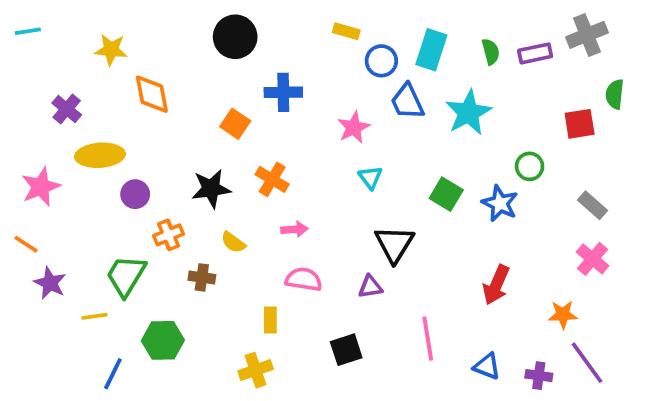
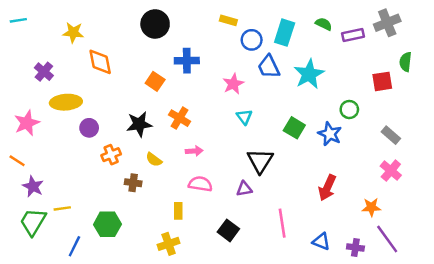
green semicircle: (491, 52) -> (324, 24), moved, turned -49
green trapezoid: (126, 276) -> (33, 222), moved
black square: (346, 350) -> (228, 230), turned -35

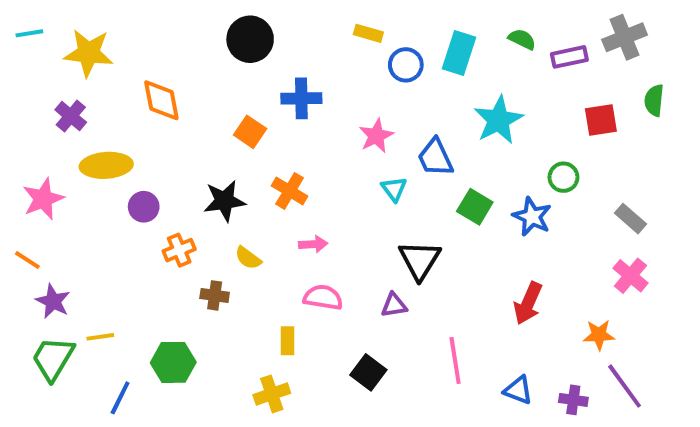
yellow star: (73, 33) -> (88, 53), moved, size x1.4
blue trapezoid: (269, 67) -> (435, 157), moved
red square: (382, 81) -> (601, 120), moved

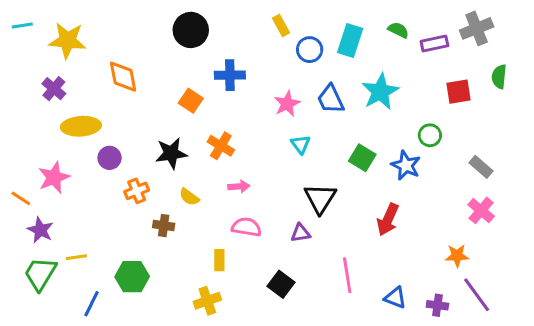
yellow rectangle: (368, 33) -> (281, 25), turned 45
blue trapezoid: (435, 157) -> (331, 99), moved
pink star: (43, 199) -> (54, 177), moved
red arrow: (528, 303) -> (388, 220), moved

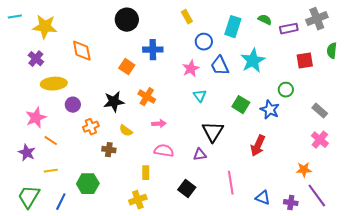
blue circle: (310, 50) -> (204, 42), moved
orange line: (21, 198) -> (51, 141), moved
green trapezoid: (40, 274) -> (29, 197), moved

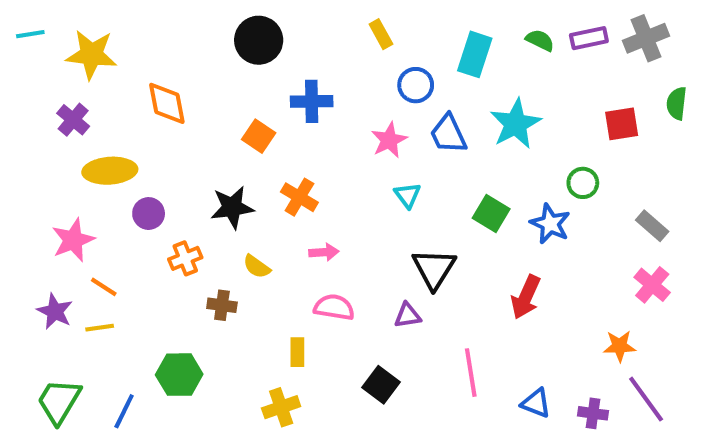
purple rectangle: (289, 29) -> (589, 38), moved
yellow line: (51, 171) -> (100, 328), moved

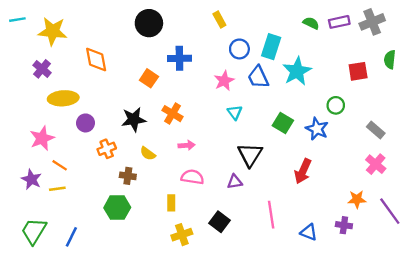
cyan rectangle: (475, 54) -> (271, 47), moved
green hexagon: (179, 375) -> (117, 208), moved
purple line: (646, 399) -> (390, 211), moved
yellow cross: (281, 407) -> (182, 235), moved
purple cross: (593, 413) -> (344, 225), moved

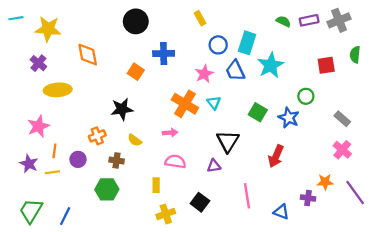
orange cross: (172, 114) -> (185, 104), moved, size x1.4
purple circle: (85, 123) -> (78, 159), moved
orange line: (60, 165) -> (54, 151), turned 64
purple cross: (344, 225) -> (308, 198), moved

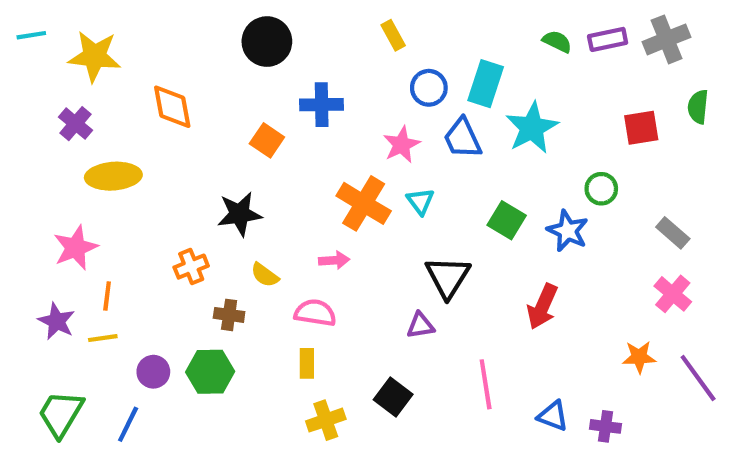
purple circle: (78, 159) -> (153, 372), moved
pink semicircle: (175, 162) -> (315, 313), moved
purple cross: (308, 198) -> (605, 426), moved

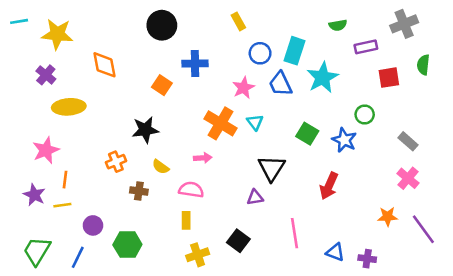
purple rectangle: (608, 39) -> (366, 47), moved
green semicircle: (557, 42) -> (338, 25), turned 144
green hexagon: (210, 372) -> (127, 245), moved

